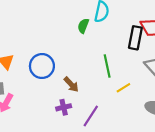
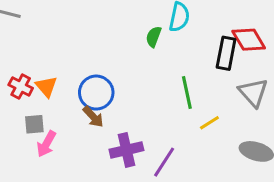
brown arrow: (71, 84) -> (93, 117), moved
purple cross: (64, 107) -> (126, 150), size x1.5

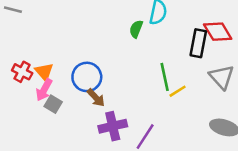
brown arrow: (93, 117) -> (96, 98), moved
yellow line: (209, 123) -> (178, 91), moved
gray square: (34, 124) -> (53, 104), moved, turned 36
pink arrow: (46, 144) -> (44, 90), moved

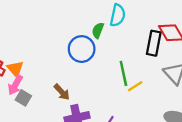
blue circle: (87, 77) -> (82, 49), moved

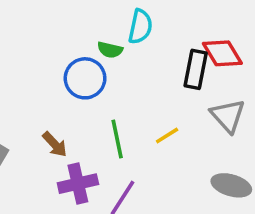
green semicircle: (98, 30) -> (110, 50), turned -98
green line: (123, 73) -> (117, 139), moved

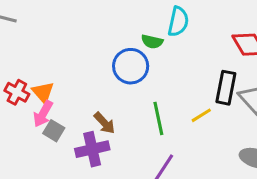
black rectangle: (196, 69) -> (226, 88), moved
purple cross: (78, 184) -> (92, 149), moved

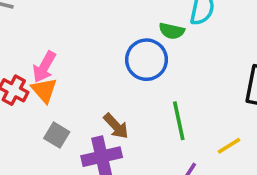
pink arrow: (43, 114) -> (44, 67), moved
yellow line: (201, 115) -> (229, 146), moved

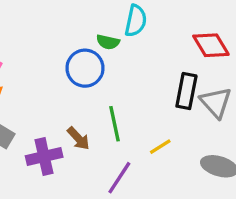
brown arrow: (116, 126) -> (78, 138), moved

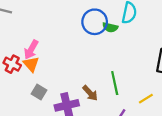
blue circle: (85, 68) -> (95, 22), moved

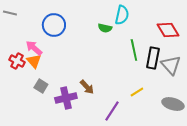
blue circle: (95, 22) -> (54, 25), moved
pink arrow: (31, 50) -> (34, 48), turned 102
green line: (115, 83) -> (134, 50), moved

